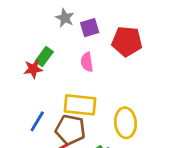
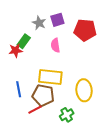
gray star: (65, 18) -> (39, 23), moved
blue line: (37, 121) -> (19, 89), turned -42

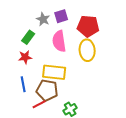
pink semicircle: (55, 45) -> (59, 41), size x1.5
red star: (16, 50) -> (25, 57), moved
yellow ellipse: (84, 90) -> (87, 50), moved

